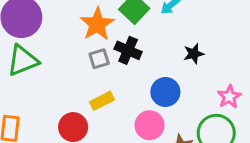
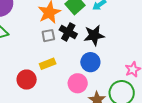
black star: (194, 54) -> (94, 35), moved, size x1.5

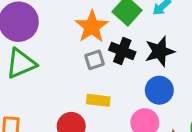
yellow rectangle: (48, 64) -> (98, 100), turned 35

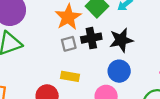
black cross: (122, 51) -> (91, 38), turned -36

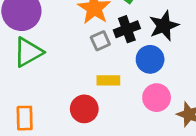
blue circle: (119, 71) -> (150, 59), moved

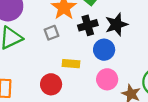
gray square: (100, 41) -> (52, 33), moved

